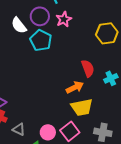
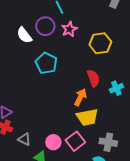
yellow hexagon: (107, 33) -> (100, 43), moved
cyan pentagon: (41, 40) -> (46, 63), moved
orange arrow: (75, 87) -> (80, 97), turned -36

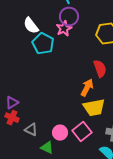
purple circle: (45, 26) -> (69, 17), moved
pink star: (69, 29) -> (64, 29), moved
cyan pentagon: (46, 63) -> (43, 44), moved

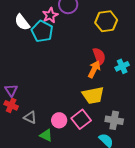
white semicircle: (31, 26) -> (22, 22), moved
pink star: (64, 29) -> (50, 15), moved
orange arrow: (87, 88) -> (94, 69), moved
purple triangle: (12, 103) -> (11, 90), turned -32

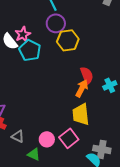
pink star: (50, 15) -> (23, 34), moved
yellow hexagon: (106, 21) -> (68, 40), moved
yellow trapezoid: (93, 95) -> (81, 114), turned 95
gray cross: (114, 120) -> (102, 149), moved

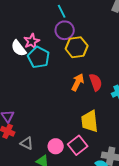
orange arrow: (82, 88) -> (78, 82), moved

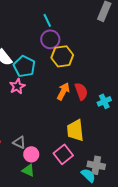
pink star: (32, 41) -> (17, 86), moved
gray triangle: (27, 143) -> (19, 142), moved
pink circle: (56, 146) -> (31, 154), moved

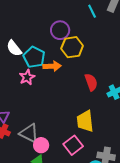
cyan line: (47, 20) -> (92, 11), moved
orange arrow: (63, 91) -> (52, 66), moved, turned 60
gray triangle: (19, 142) -> (29, 133), size x1.5

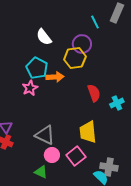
purple circle: (60, 30) -> (82, 44), moved
white semicircle: (14, 48) -> (44, 37), moved
gray triangle: (29, 133) -> (45, 135), moved
pink circle: (41, 145) -> (52, 155), moved

